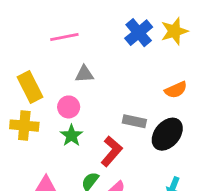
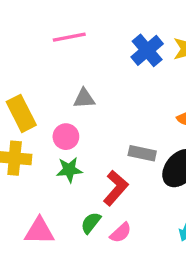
pink line: (64, 37) -> (69, 37), moved
green star: (71, 136) -> (69, 170), turned 30

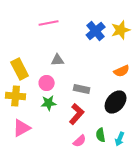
gray rectangle: (142, 153) -> (82, 89), moved
green semicircle: (91, 223) -> (101, 135), moved, turned -48
pink triangle: (39, 231) -> (22, 128), moved, turned -30

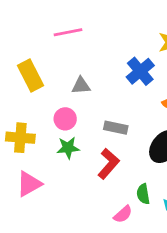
blue cross: (96, 31) -> (140, 71), moved
yellow rectangle: (20, 69) -> (30, 76), moved
pink semicircle: (80, 141) -> (123, 214), moved

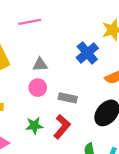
pink circle: (65, 119) -> (38, 88), moved
green star: (68, 148) -> (34, 126), moved

